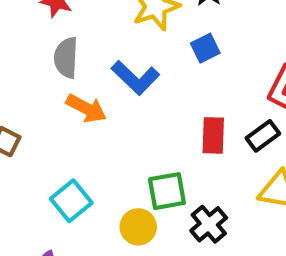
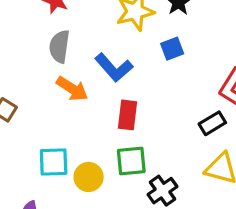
red rectangle: (213, 135) -> (127, 115), moved
cyan square: (71, 201) -> (54, 162), turned 32
yellow circle: (138, 227) -> (89, 177), moved

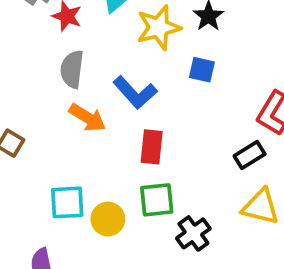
blue square: (172, 49) -> (202, 70), turned 35

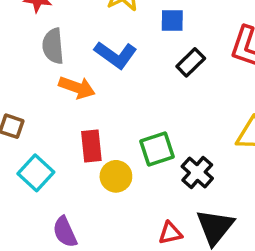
red rectangle: (152, 147) -> (91, 146), moved
black rectangle: (250, 155) -> (191, 62), moved
cyan square: (67, 202) -> (36, 173), moved, turned -32

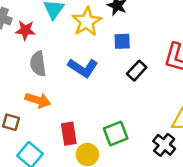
orange arrow: (77, 87) -> (38, 100), moved
black cross: (197, 172) -> (164, 145), moved

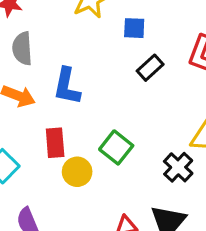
blue L-shape: (83, 68) -> (67, 86), moved, turned 64
green square: (116, 133) -> (116, 147), turned -35

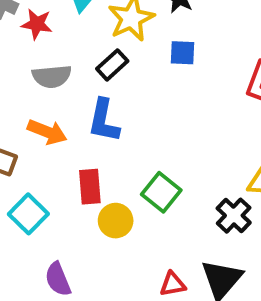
gray semicircle: (22, 48) -> (52, 76), turned -92
black rectangle: (150, 68) -> (112, 65), moved

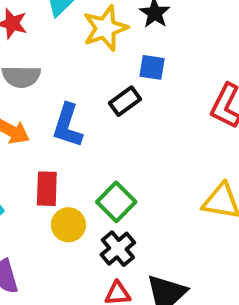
black rectangle: (112, 65) -> (125, 101), moved
black cross: (234, 216) -> (118, 249), moved

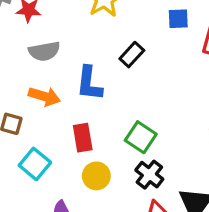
blue square: (152, 67) -> (178, 19), moved
yellow circle: (68, 225) -> (96, 176), moved

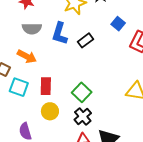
blue square: (178, 19) -> (118, 24), turned 32
blue L-shape: (89, 83) -> (60, 34), moved
cyan square: (35, 164) -> (19, 87), moved, turned -30

